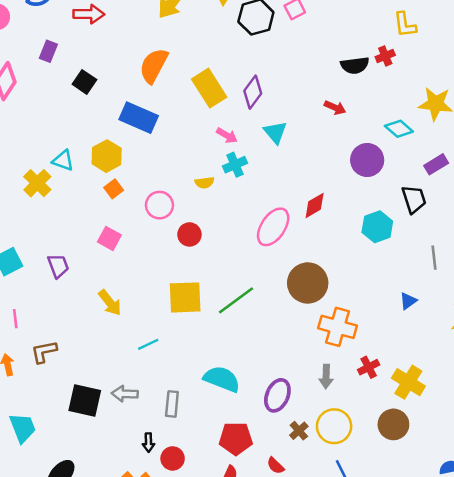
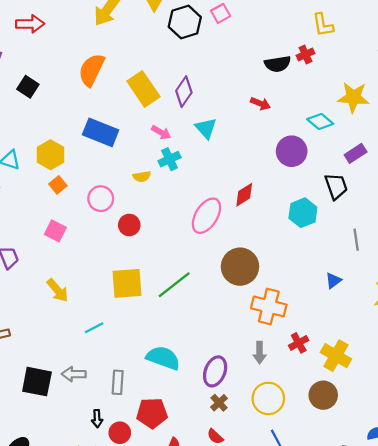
blue rectangle: (139, 118) -> (101, 132), moved
brown cross: (299, 431) -> (219, 403), moved
red pentagon: (236, 439) -> (152, 413), moved

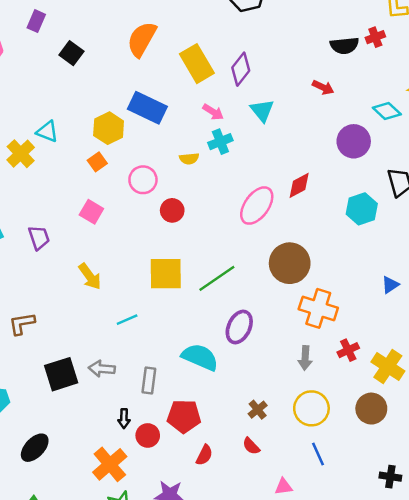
yellow hexagon: (51, 155) -> (109, 128), moved
purple ellipse: (215, 371) -> (239, 327), moved
black square: (37, 382) -> (61, 374), turned -32

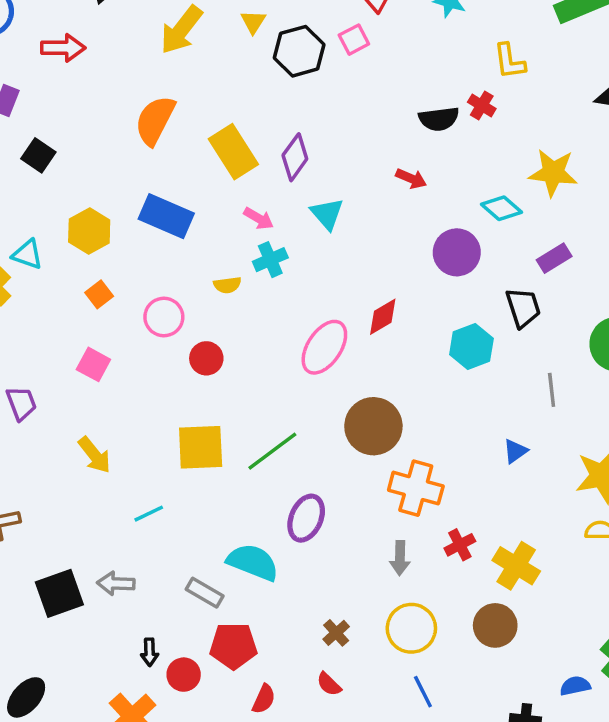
red cross: (375, 37) -> (482, 105), turned -36
black square: (71, 53) -> (38, 155), moved
yellow hexagon: (109, 128) -> (89, 231), moved
gray rectangle: (149, 381) -> (205, 593), moved, turned -65

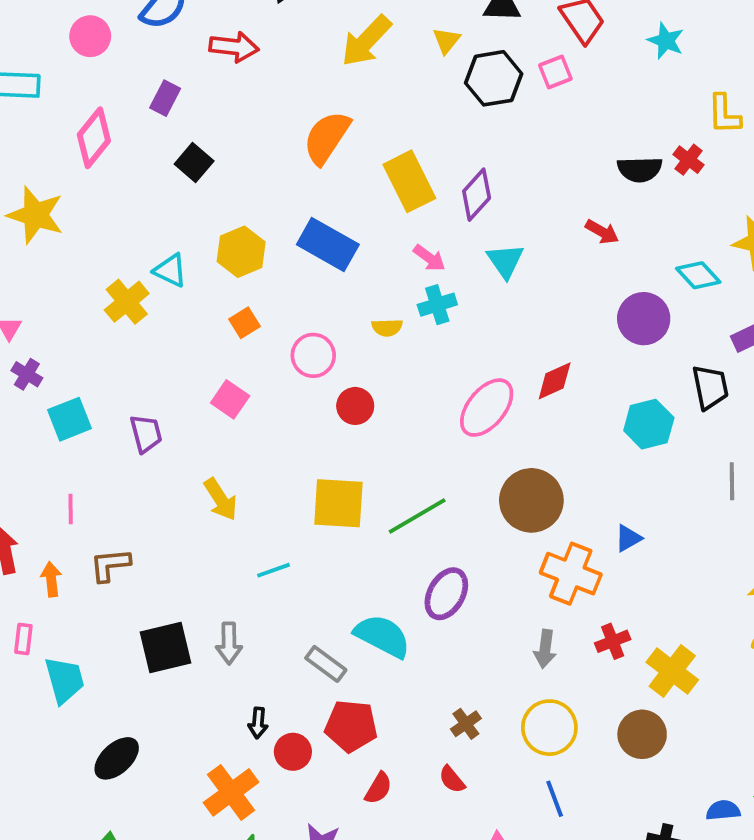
blue triangle: (515, 451) -> (628, 538), moved
gray arrow: (116, 583) -> (229, 643), turned -99

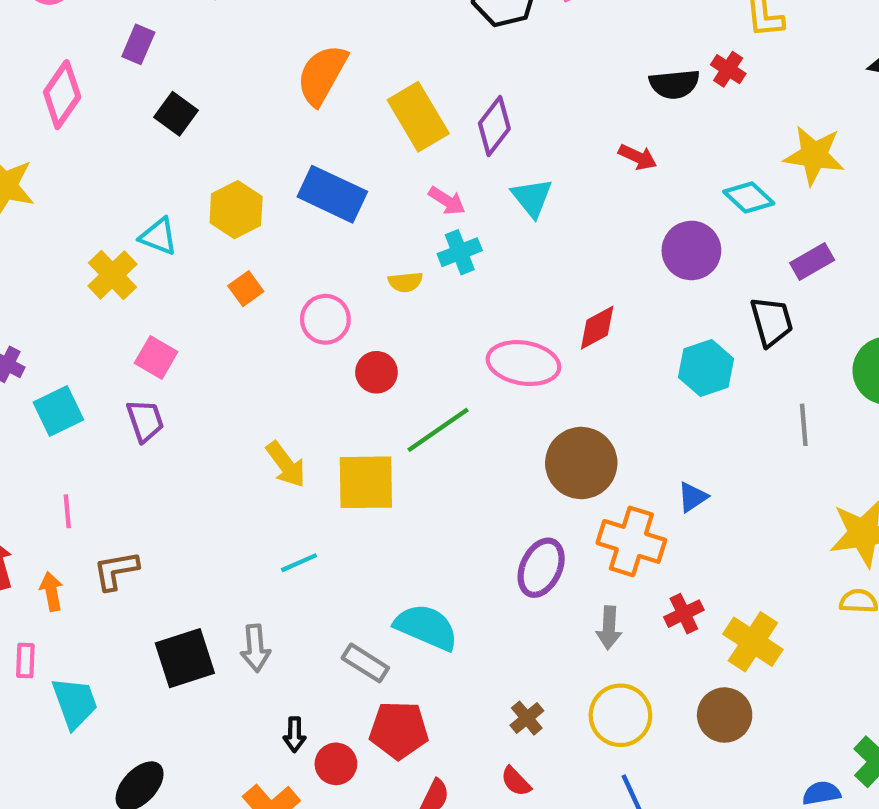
pink square: (230, 399) -> (156, 357), moved
pink ellipse: (487, 408) -> (523, 363), turned 64
yellow arrow: (221, 499) -> (286, 464), moved
green line: (417, 516) -> (438, 430), moved
purple ellipse: (446, 594) -> (541, 568), moved

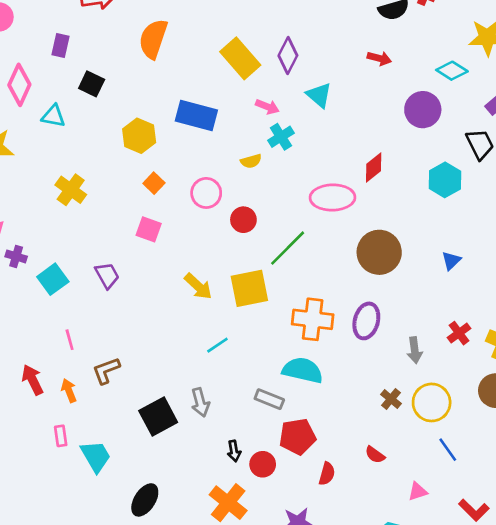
orange semicircle: (322, 75) -> (153, 39), moved
cyan triangle: (159, 236) -> (53, 116), moved
pink square: (156, 357) -> (149, 229), moved
orange cross: (631, 541) -> (313, 319), moved
brown cross: (527, 718) -> (391, 399), moved

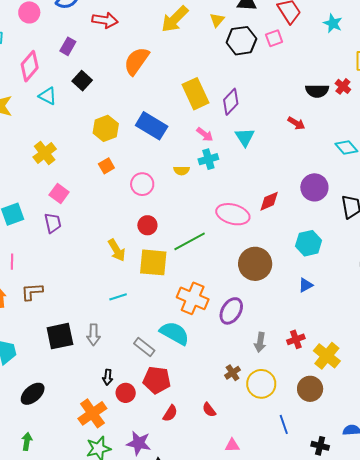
purple circle: (423, 110) -> (314, 187), moved
cyan hexagon: (445, 180) -> (309, 243), moved
red circle: (243, 220) -> (147, 225), moved
pink square: (149, 229) -> (59, 193), moved
blue line: (448, 450) -> (284, 424), moved

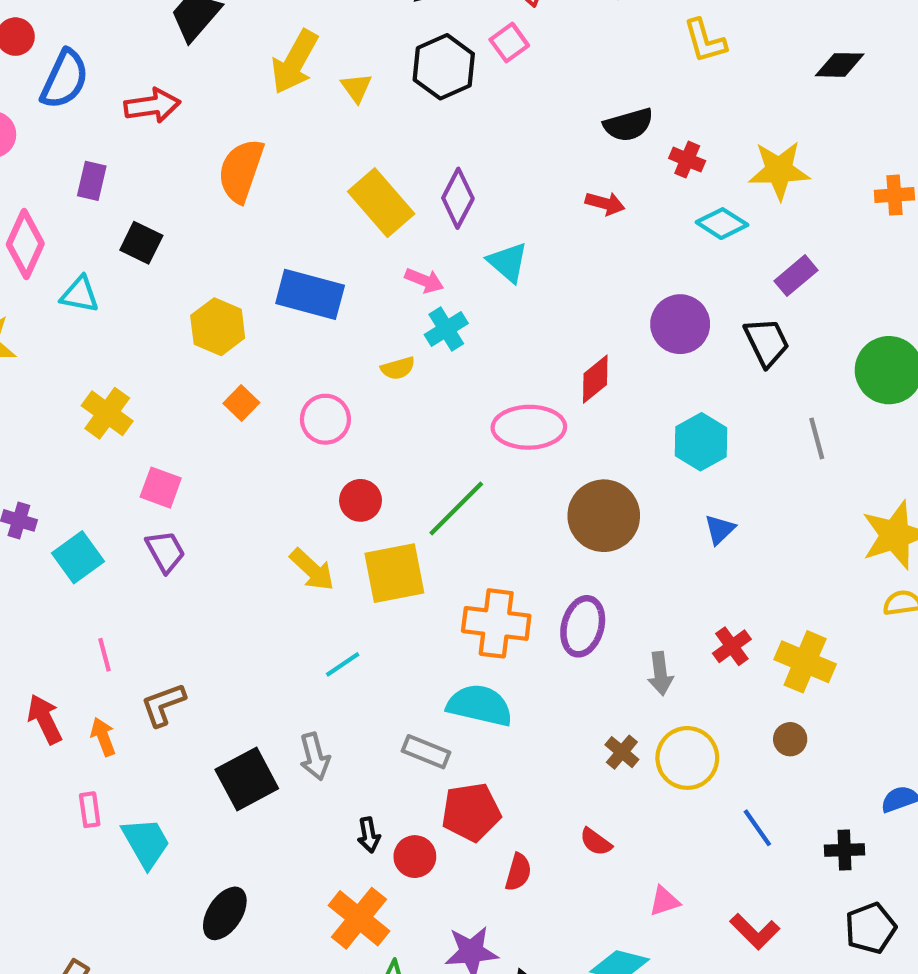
yellow triangle: (217, 20) -> (356, 88), moved
red cross: (343, 86) -> (687, 160), moved
brown circle: (310, 389) -> (790, 739), size x0.6

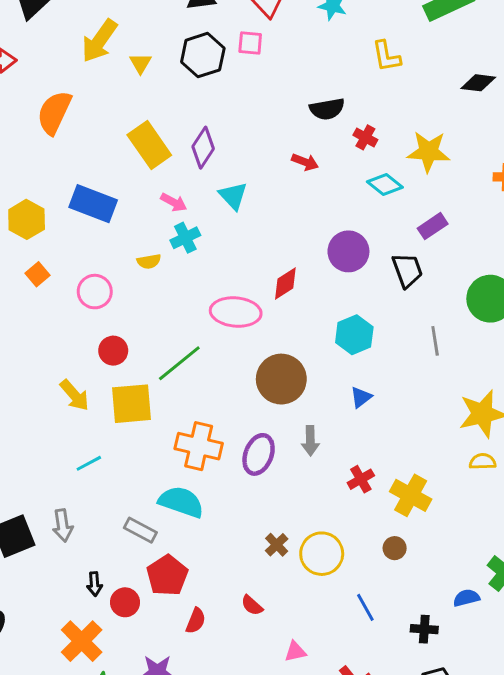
pink square: (509, 43) -> (250, 43), turned 35
gray arrow: (660, 674) -> (310, 441), moved
red pentagon: (471, 812) -> (167, 575), turned -30

